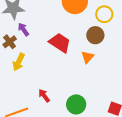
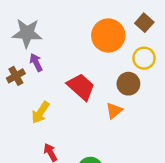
yellow arrow: (19, 62) -> (40, 113), moved

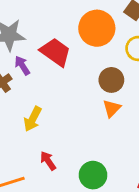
brown circle: (128, 84) -> (111, 80), moved
red trapezoid: (81, 87) -> (56, 52), moved

